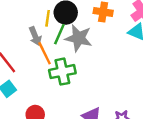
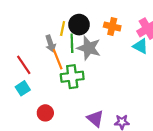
green line: (59, 34) -> (72, 43), turned -30

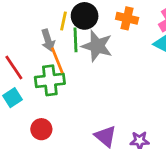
green cross: (72, 77) -> (50, 80), moved

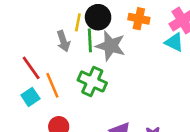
orange line: (57, 60) -> (52, 85), moved
green cross: (50, 80) -> (92, 81), moved, turned 32

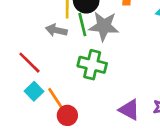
gray arrow: (63, 41) -> (56, 30), turned 132
orange line: (52, 85) -> (56, 99), moved

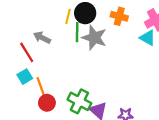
gray arrow: (56, 30) -> (42, 38), moved
green cross: (92, 65) -> (79, 101), moved

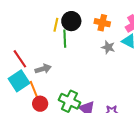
gray arrow: (42, 38) -> (43, 69), moved, turned 140
gray star: (94, 38) -> (108, 47), moved, size x0.6
cyan square: (25, 77) -> (19, 81), size x1.5

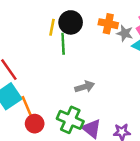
gray star: (108, 47) -> (125, 33), moved
gray arrow: (43, 69) -> (85, 87), moved

